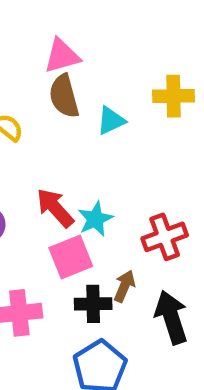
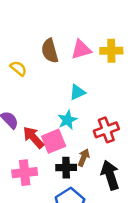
pink triangle: (62, 56) -> (81, 50), moved
cyan triangle: (111, 121) -> (77, 92), moved
red arrow: (55, 208) -> (33, 137), moved

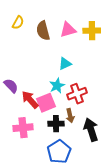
yellow semicircle: (18, 68) -> (18, 23), moved, turned 80
red cross: (106, 130) -> (77, 94), moved
brown arrow: (84, 158) -> (70, 116), turned 144

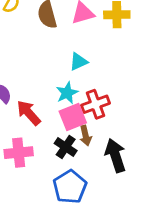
pink square: (46, 103) -> (73, 117), moved
black cross: (56, 124) -> (66, 147), turned 35

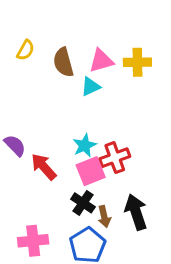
cyan triangle: (78, 62) -> (91, 86), moved
brown arrow: (86, 136) -> (104, 217), moved
pink cross: (19, 153) -> (33, 241), moved

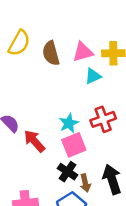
yellow semicircle: (26, 50) -> (19, 43), size x1.5
cyan triangle: (91, 86) -> (93, 76), moved
red cross: (115, 158) -> (103, 119), moved

